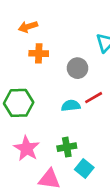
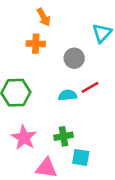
orange arrow: (28, 27) -> (44, 17), moved, turned -102
cyan square: (84, 169) -> (81, 157), turned -30

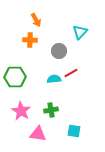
cyan square: (81, 157) -> (74, 131), moved

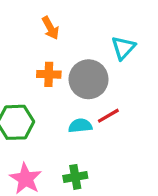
orange cross: (30, 40) -> (49, 74), moved
gray circle: (59, 51) -> (89, 79), size x1.5

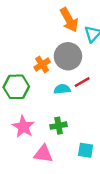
orange arrow: (50, 28) -> (69, 20), moved, size x1.5
orange cross: (49, 74) -> (42, 64), moved, turned -35

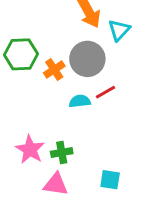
green hexagon: (16, 87) -> (21, 54), moved
green cross: (59, 126) -> (62, 153), moved

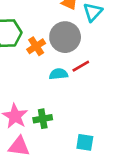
pink triangle: (56, 184) -> (19, 146), moved

